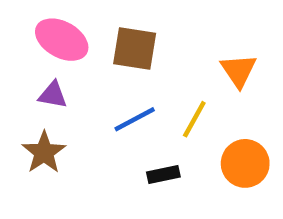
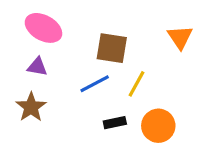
brown square: (135, 48) -> (112, 48), moved
orange triangle: (239, 71) -> (180, 37), moved
orange circle: (245, 163) -> (158, 126), moved

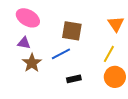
yellow line: (137, 84) -> (109, 54), moved
brown star: (31, 107) -> (32, 63), moved
orange circle: (158, 126) -> (115, 77), moved

